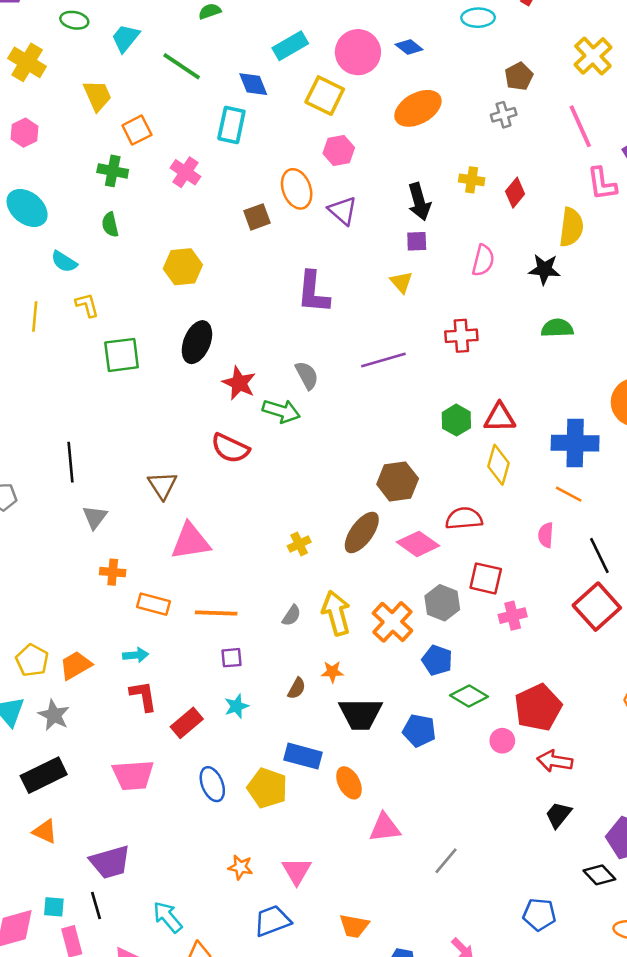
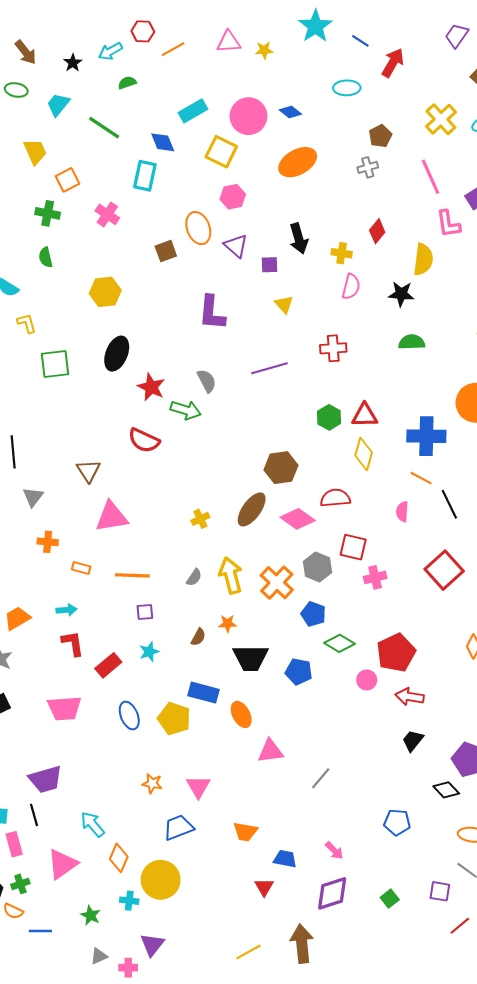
yellow cross: (472, 180) -> (342, 253), moved
purple square: (417, 241) -> (269, 265), moved
black line: (599, 555) -> (449, 504), moved
orange rectangle: (154, 604) -> (81, 568), size x0.7

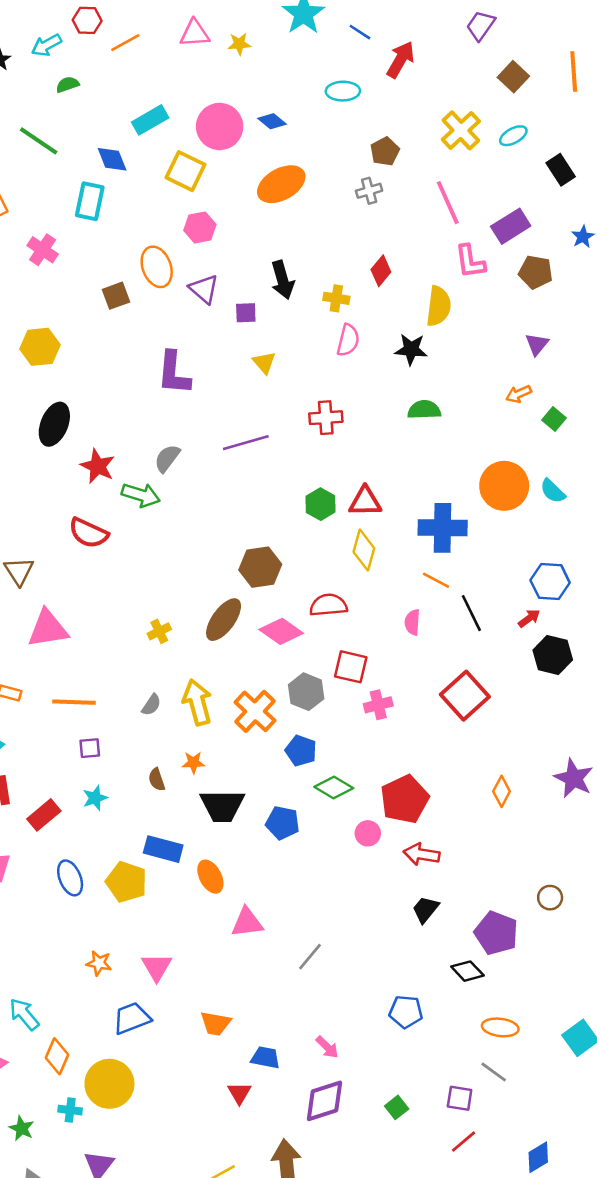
gray semicircle: (207, 381) -> (167, 458), turned -115
brown semicircle: (198, 637) -> (157, 780), turned 132
red line: (460, 926) -> (464, 1142), moved

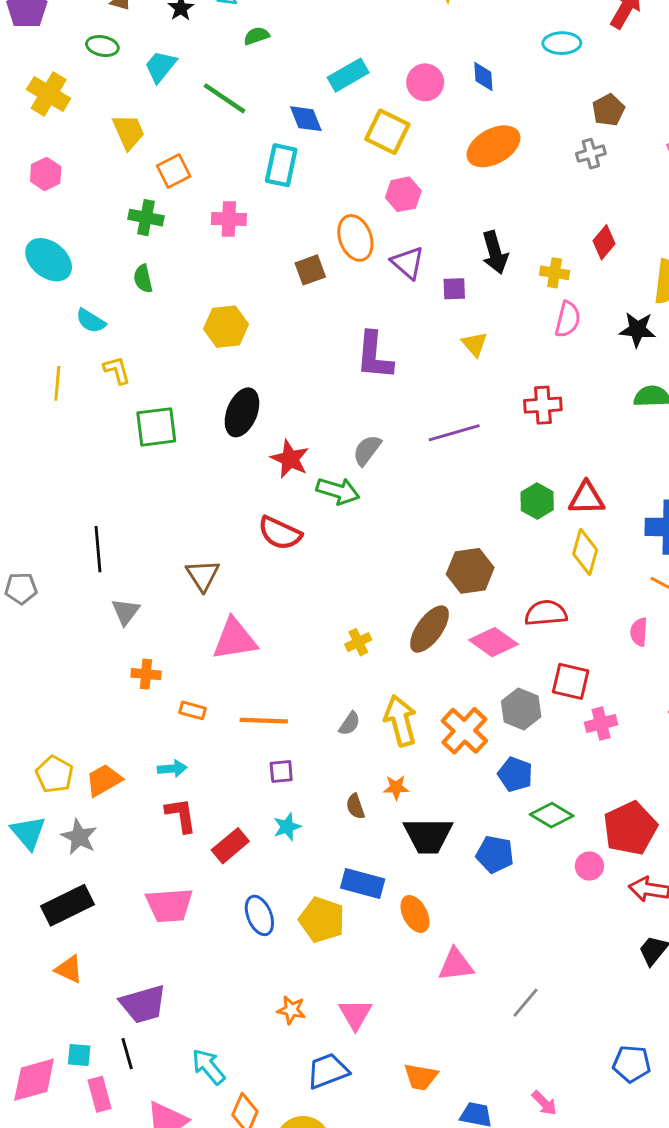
blue diamond: (272, 121) -> (483, 77), turned 48
pink circle: (220, 126) -> (425, 82), size x0.7
pink cross: (43, 250) -> (229, 219), turned -32

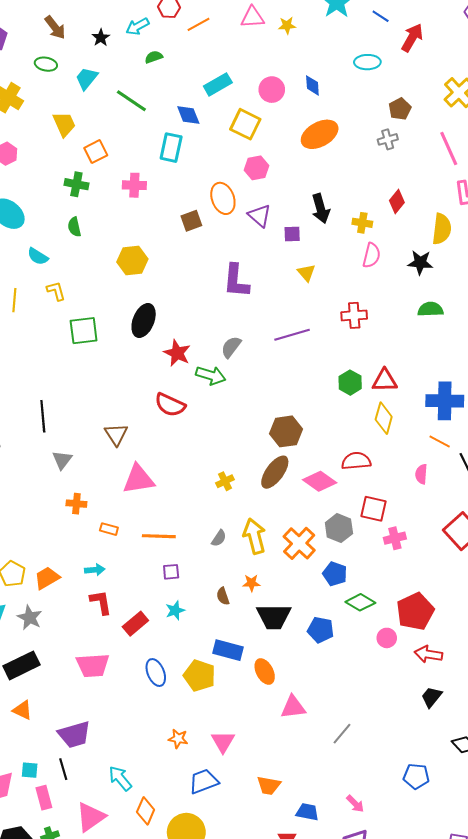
brown hexagon: (470, 571) -> (286, 431), moved

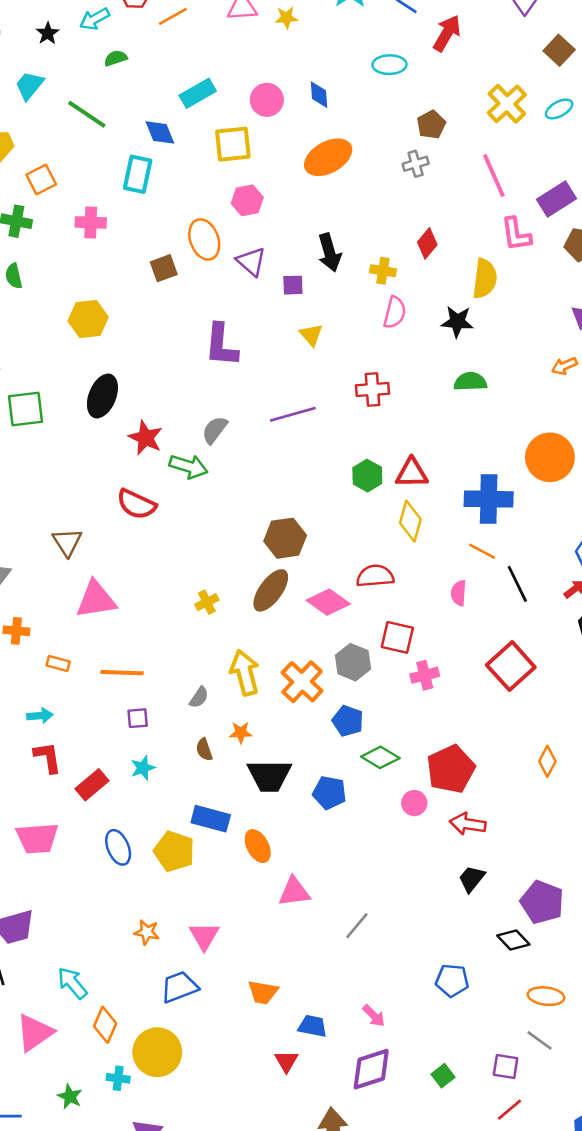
yellow square: (245, 124) -> (233, 144), turned -32
gray semicircle: (219, 538) -> (199, 697), moved

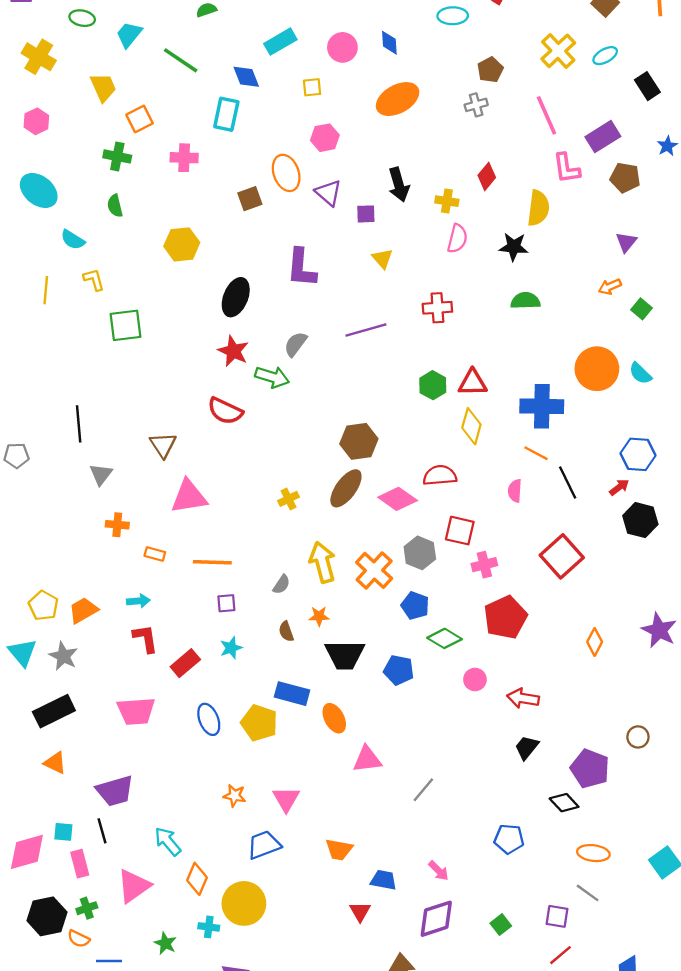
yellow square: (233, 144) -> (312, 87), size x0.6
black ellipse: (102, 396) -> (236, 297), moved
red pentagon: (451, 769) -> (505, 617), moved

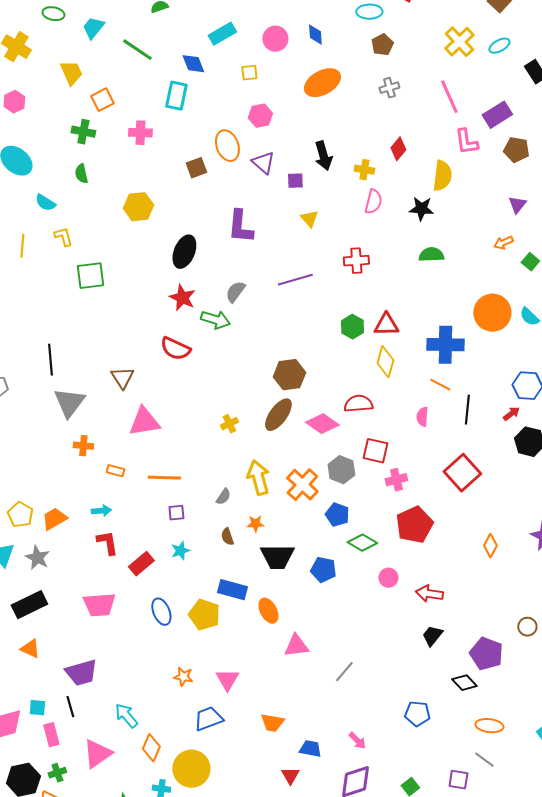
brown pentagon: (490, 70) -> (382, 45), moved
gray triangle: (101, 474) -> (69, 403), size x1.6
black line: (568, 482) -> (467, 410), turned 32

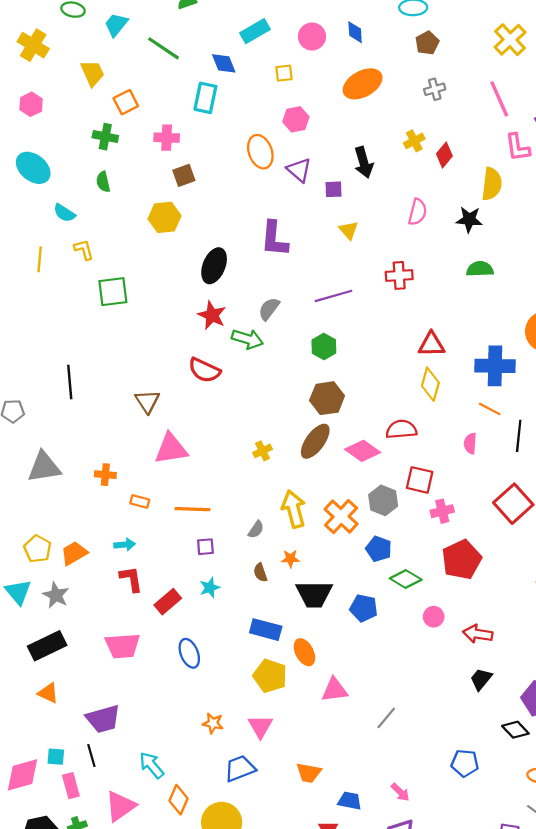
brown square: (196, 168) -> (184, 175), moved
yellow cross: (364, 170) -> (414, 141), moved, turned -36
green hexagon: (352, 327) -> (324, 347), moved
gray triangle: (69, 403) -> (44, 467), moved, turned 44
yellow pentagon: (204, 615) -> (270, 676), moved

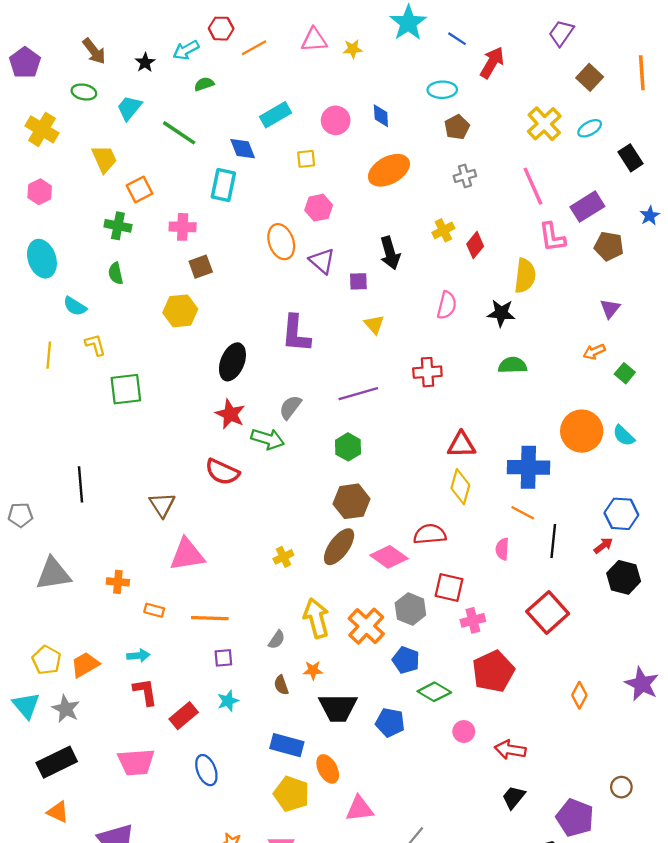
cyan ellipse: (33, 168) -> (42, 259), turned 32

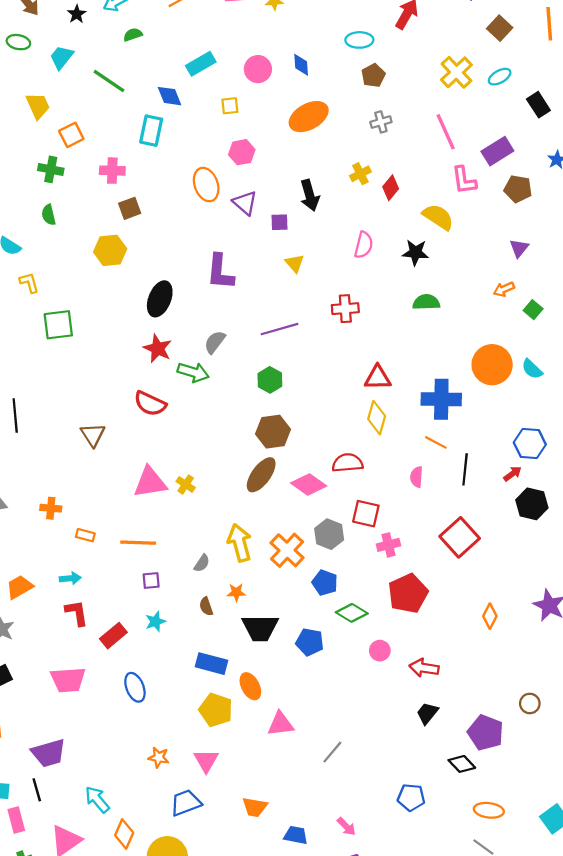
yellow semicircle: (525, 276) -> (438, 217), turned -64
pink triangle: (187, 555) -> (150, 482), moved
yellow cross: (283, 557) -> (186, 484), moved, turned -30

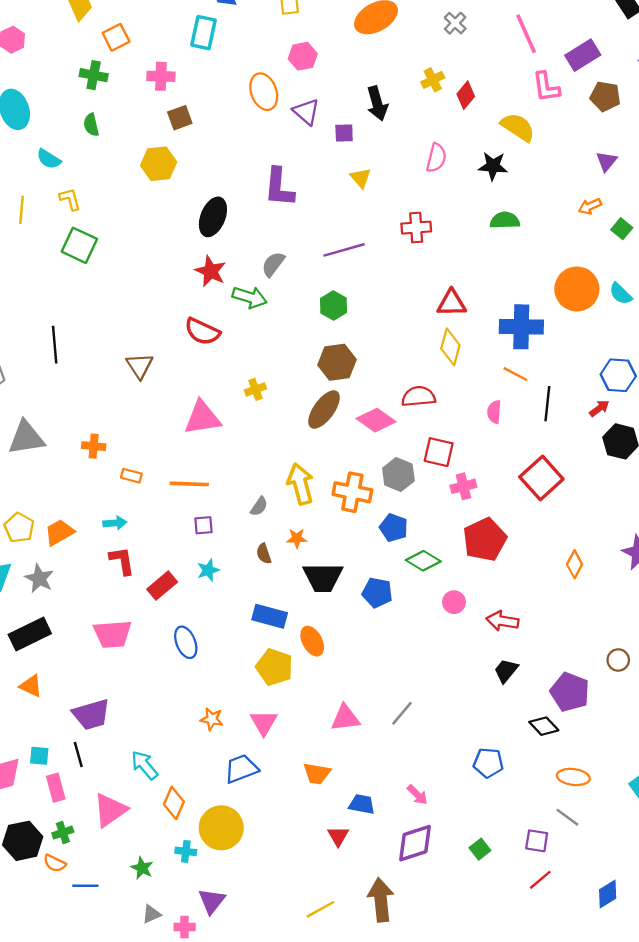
gray cross: (381, 122) -> (455, 23), turned -30
green square: (58, 325) -> (79, 245), moved, turned 32
yellow cross: (186, 484) -> (255, 389), moved, turned 36
orange cross: (287, 550) -> (352, 492), turned -32
pink triangle: (281, 724) -> (345, 718), moved

